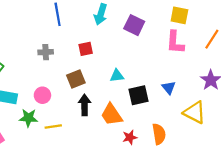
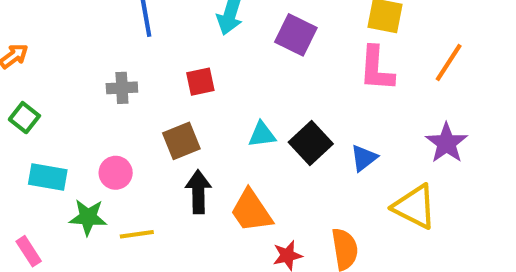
blue triangle: (169, 88) -> (364, 158), turned 32
black square: (138, 95) -> (311, 143), moved, turned -30

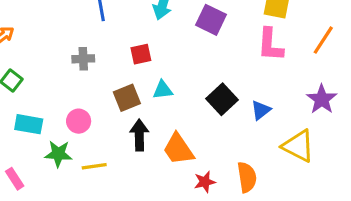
cyan triangle: (262, 135) -> (163, 90), moved

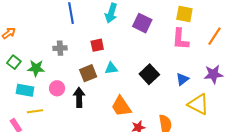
purple star: (322, 99) -> (213, 74), turned 30
blue triangle: (261, 110) -> (182, 79), moved
black arrow: (139, 135) -> (79, 97), moved
green star: (58, 154) -> (36, 68), moved
yellow line: (94, 166) -> (35, 111), moved

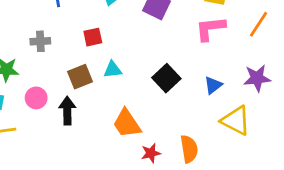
pink L-shape: (180, 39) -> (210, 29), turned 80

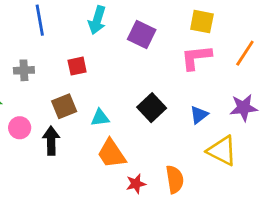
cyan triangle: (113, 70) -> (100, 118), moved

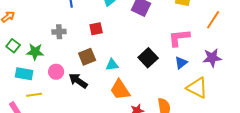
pink L-shape: (196, 57) -> (179, 38), moved
black arrow: (51, 141) -> (78, 81), turned -54

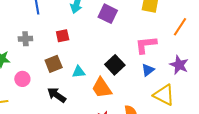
purple star: (212, 58) -> (179, 65), turned 30
black arrow: (78, 81) -> (57, 95), moved
orange trapezoid: (120, 90) -> (102, 88), moved

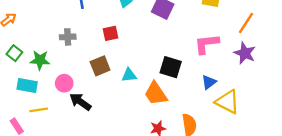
black square: (115, 65) -> (171, 67), turned -30
purple star: (179, 65) -> (245, 53), moved
blue triangle: (148, 70) -> (209, 82), moved
black arrow: (57, 95) -> (80, 102), moved

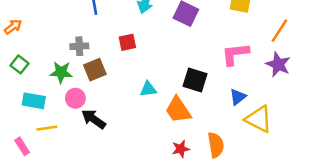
green star: (40, 60) -> (61, 72), moved
brown square: (100, 66) -> (95, 70), moved

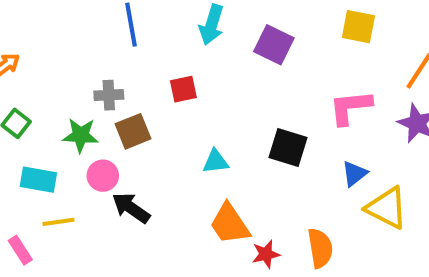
orange trapezoid: (178, 110) -> (230, 224), moved

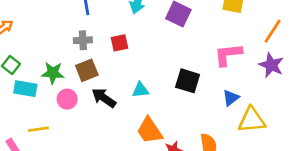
gray cross: (109, 95) -> (83, 40), moved
cyan rectangle: (38, 180) -> (25, 89), moved
black arrow: (131, 208) -> (104, 98), moved
yellow triangle: (387, 208) -> (252, 120), turned -32

